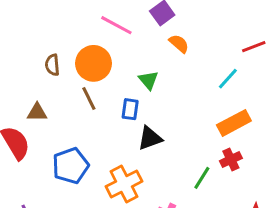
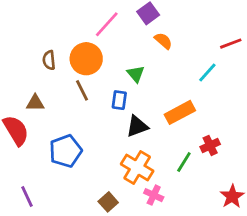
pink line: (116, 25) -> (107, 24), turned -76
orange rectangle: (234, 123) -> (180, 112), moved
orange cross: (124, 184) -> (137, 168), moved, turned -32

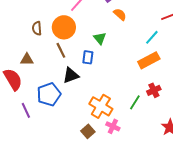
orange rectangle: (180, 112) -> (149, 60), moved
black triangle: (137, 126) -> (71, 75), moved
purple line: (27, 196) -> (26, 110), moved
brown square: (108, 202) -> (88, 131), moved

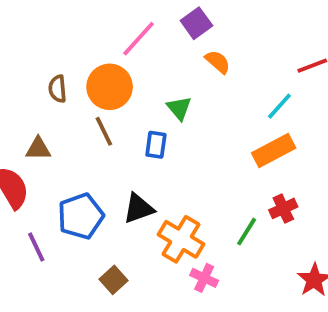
black triangle: (71, 75) -> (139, 208), moved
brown square: (88, 131) -> (113, 280), moved

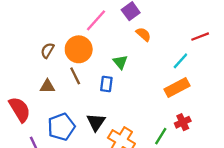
brown semicircle: (57, 89) -> (47, 50), turned 35
brown triangle: (38, 149) -> (47, 86), moved
black triangle: (139, 208) -> (96, 122), turned -36

